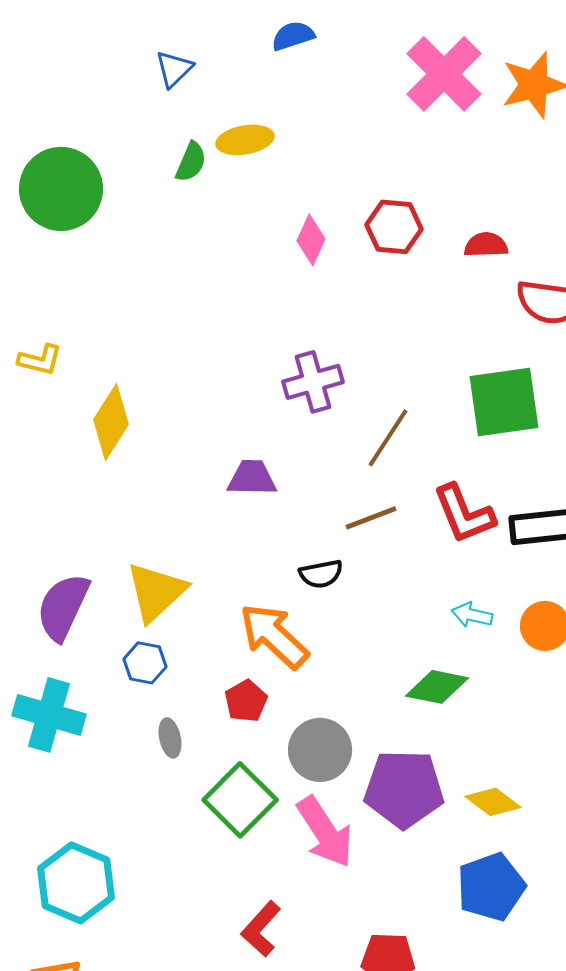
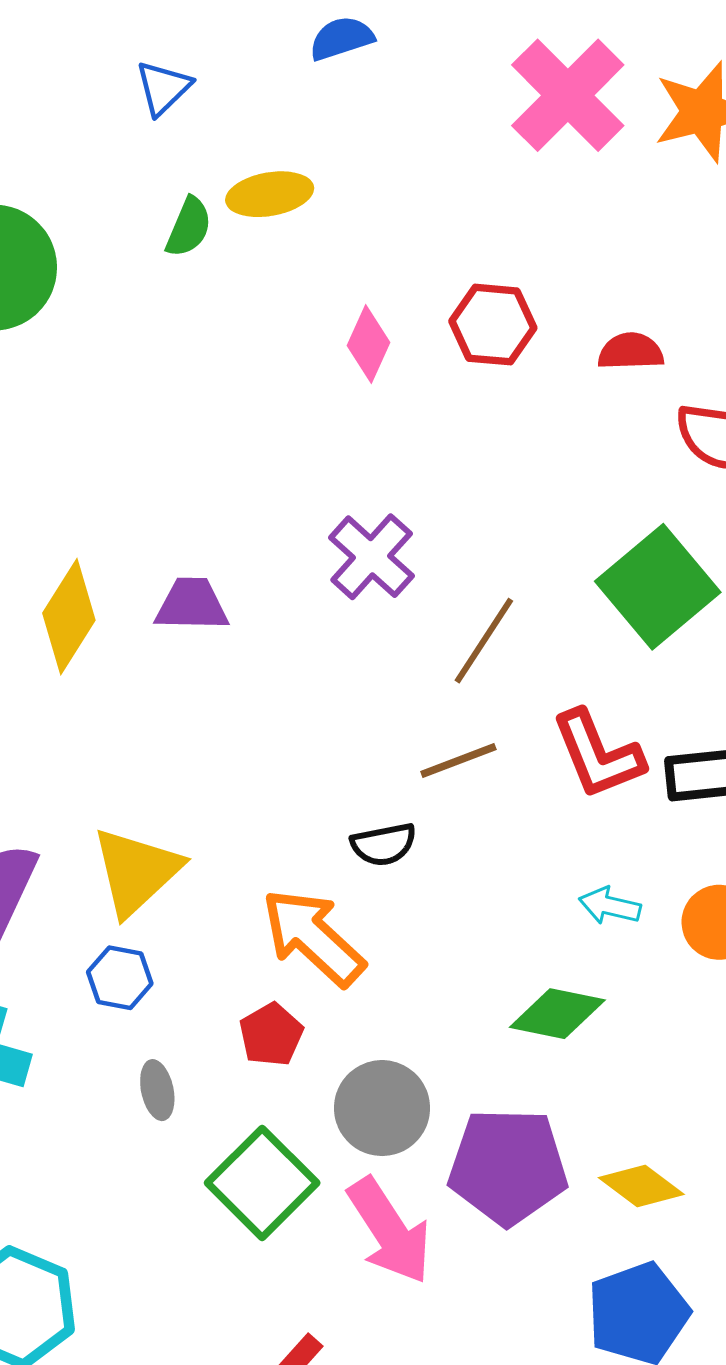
purple cross: (313, 382) -> (372, 557), turned -32
green square: (504, 402) -> (658, 587), turned -32
purple trapezoid: (252, 478) -> (192, 605), moved

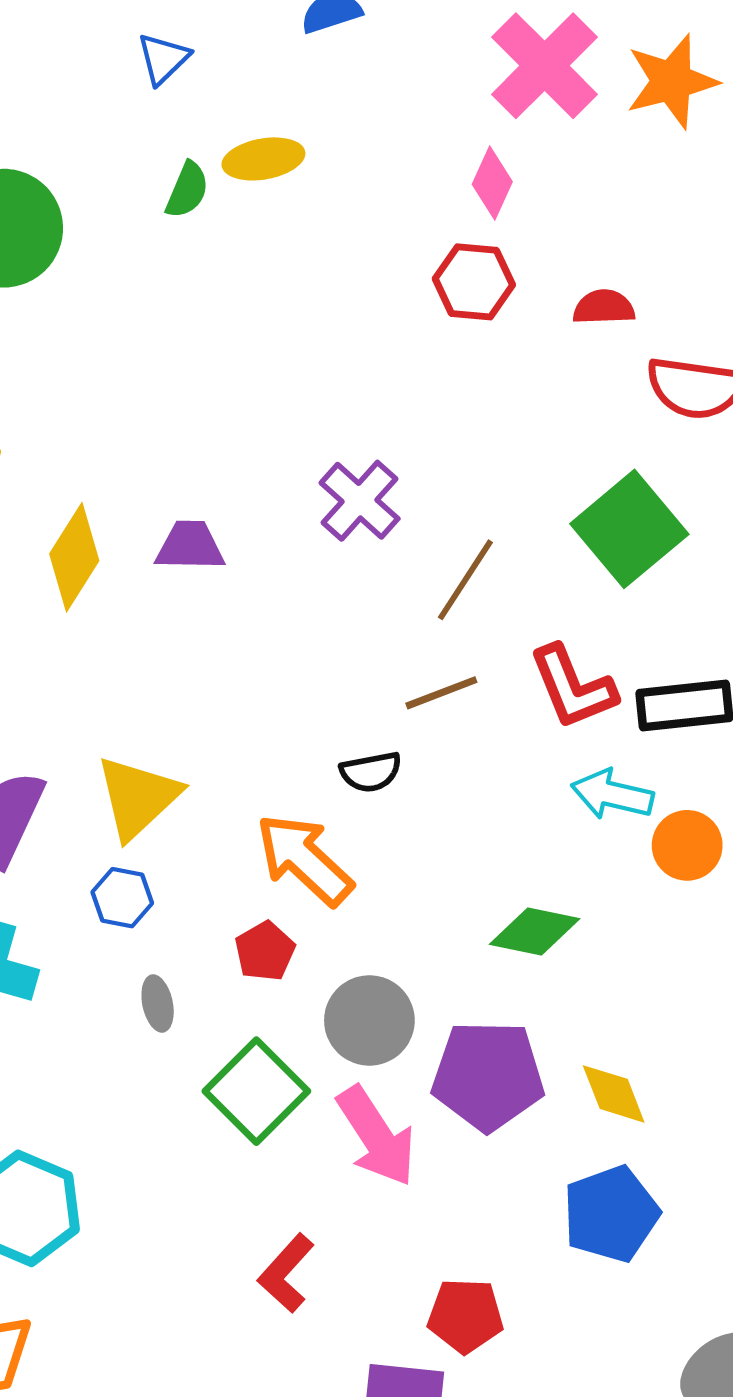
pink diamond: (369, 344) -> (492, 183), moved
cyan arrow: (610, 906) -> (612, 794), moved, size x1.4
yellow diamond: (641, 1186) -> (614, 1094), turned 32

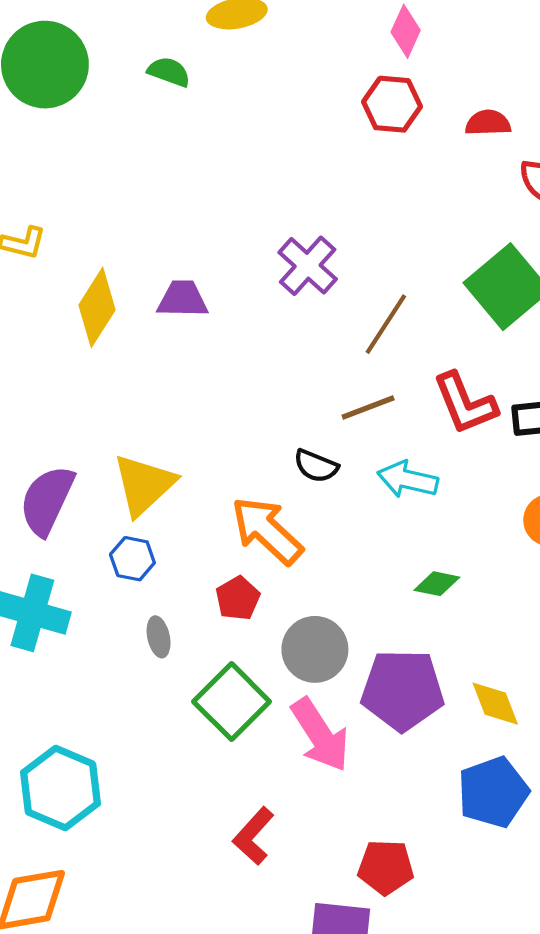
green semicircle: (187, 190) -> (169, 72), moved, turned -93
black semicircle: (371, 772) -> (316, 466), turned 33
cyan arrow: (612, 794) -> (408, 479), moved
green diamond: (535, 931) -> (437, 584), size x0.7

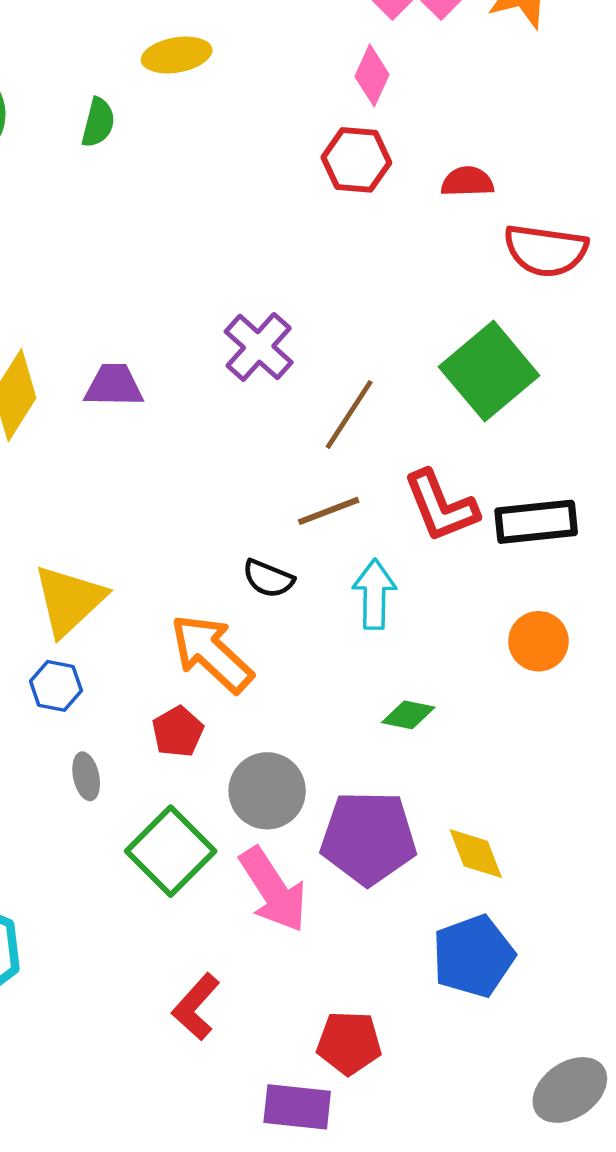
green semicircle: (169, 72) -> (98, 123), turned 84
cyan arrow: (408, 479) -> (374, 594), turned 78

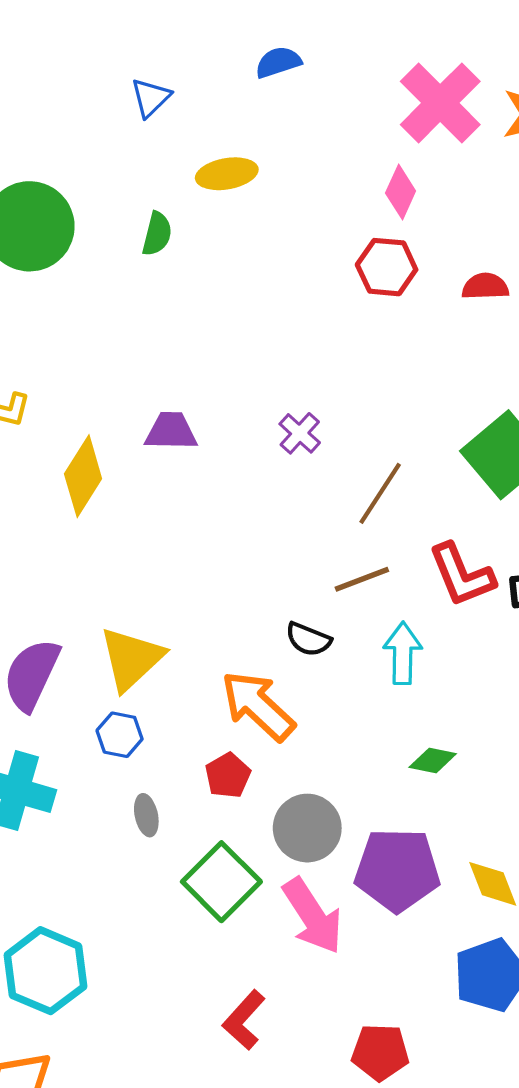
purple cross: (259, 347) -> (300, 433), size x0.7
purple trapezoid: (114, 386) -> (171, 431), moved

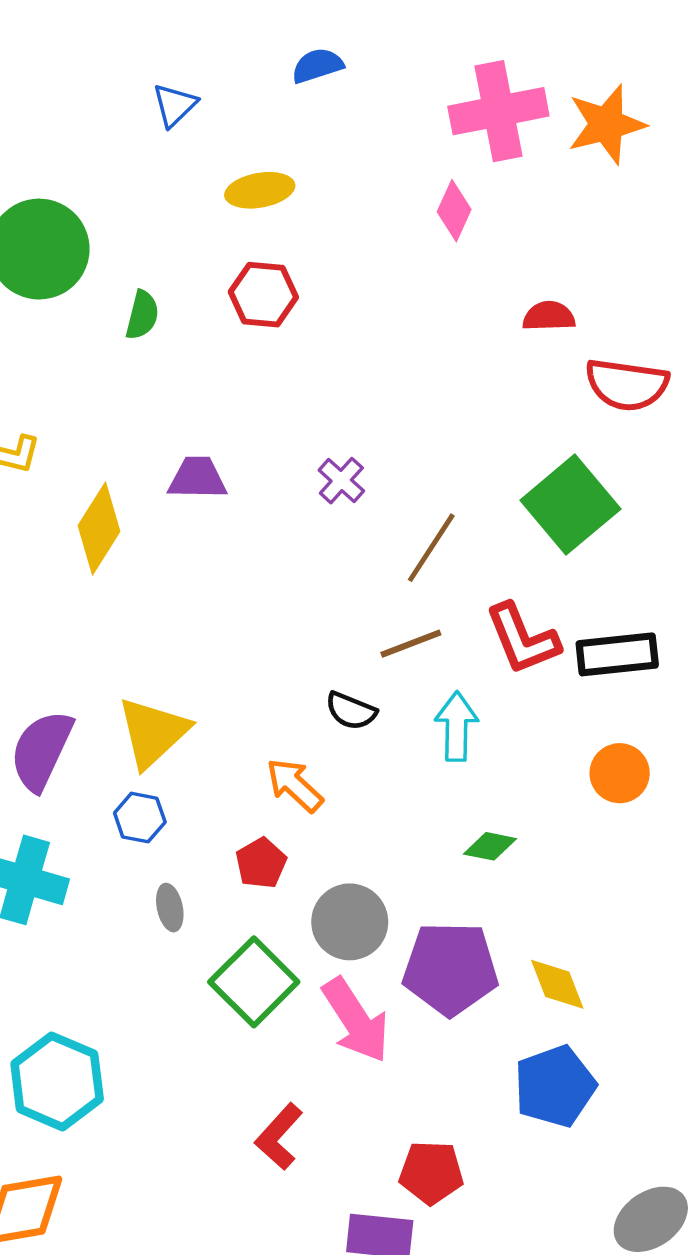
pink cross: (440, 103) -> (498, 111), turned 34
green semicircle: (157, 234) -> (142, 315), moved
red hexagon: (387, 267) -> (263, 295), moved
orange arrow: (258, 706) -> (295, 785), size x0.7

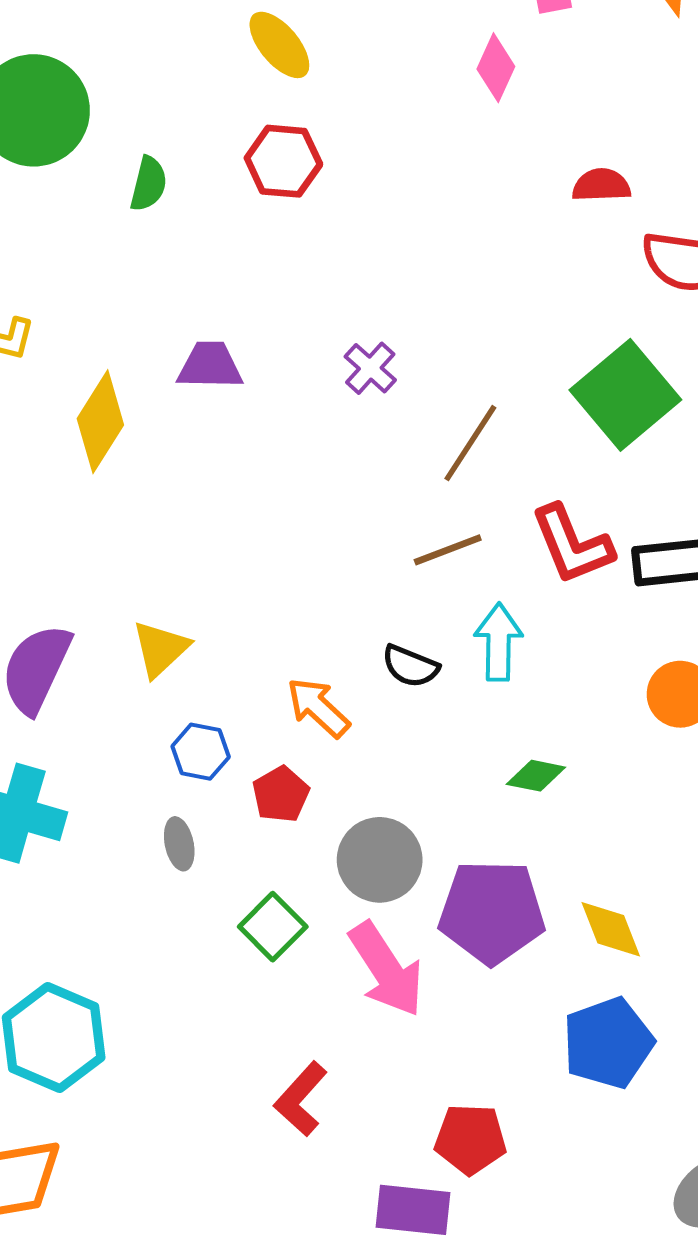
yellow ellipse: (260, 190) -> (279, 45), turned 60
black semicircle: (351, 711) -> (410, 666), moved
yellow triangle: (153, 732) -> (161, 649), size x0.7
blue hexagon: (140, 818) -> (201, 752), moved
green square: (254, 982) -> (273, 927), size x0.7

